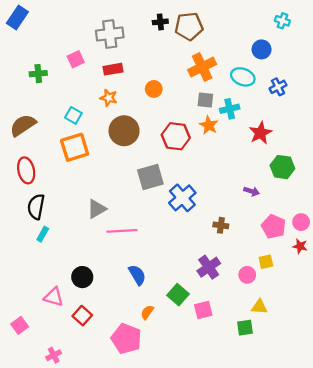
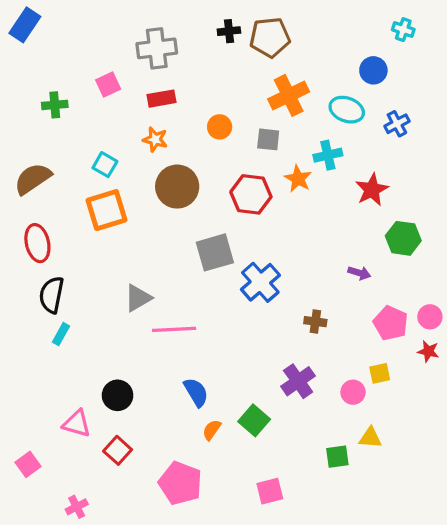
gray square: (205, 100) -> (268, 139), moved
pink square: (203, 310) -> (270, 491), moved
orange semicircle: (147, 312) -> (212, 430), moved
green square: (245, 328) -> (337, 457), moved

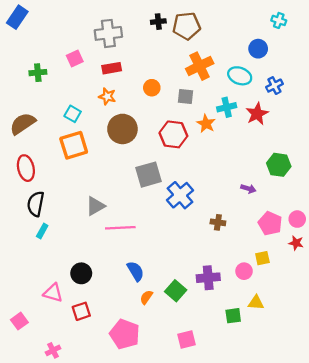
red star: (372, 190) -> (257, 114), moved
purple cross: (298, 381) -> (208, 278), moved, turned 30
red square: (118, 450) -> (81, 311), turned 30

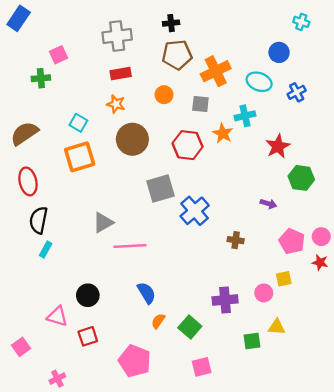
brown pentagon: (187, 26) -> (177, 55), moved
pink square: (75, 58) -> (58, 55), moved
red star: (257, 114) -> (278, 146), moved
green square: (176, 291) -> (190, 327), moved

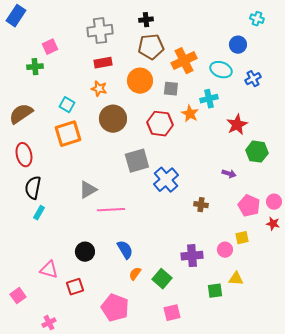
orange circle: (164, 95) -> (140, 81), size x1.6
black circle: (88, 295) -> (85, 252), moved

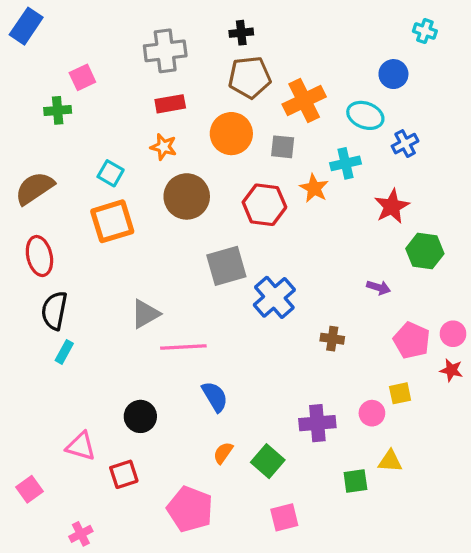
blue cross: (253, 79) -> (405, 144), moved
blue semicircle: (125, 250) -> (215, 397), moved

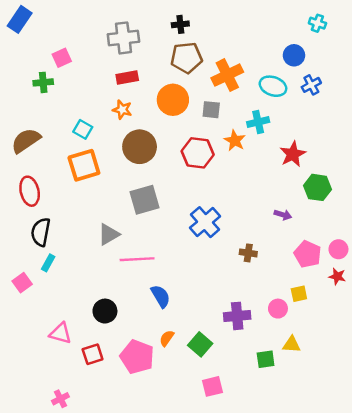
blue cross: (405, 144) -> (311, 85), moved
gray square: (226, 266) -> (144, 200), moved
pink square: (30, 489) -> (22, 283), moved
pink pentagon: (190, 509) -> (137, 357), moved

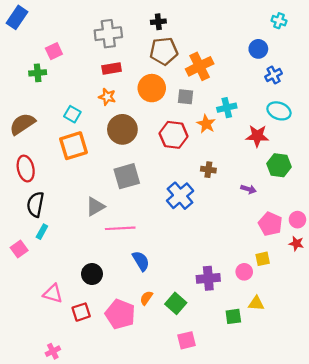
cyan ellipse: (273, 86) -> (279, 111), moved
red star: (293, 154) -> (257, 136), turned 30
brown cross: (248, 253) -> (208, 170), moved

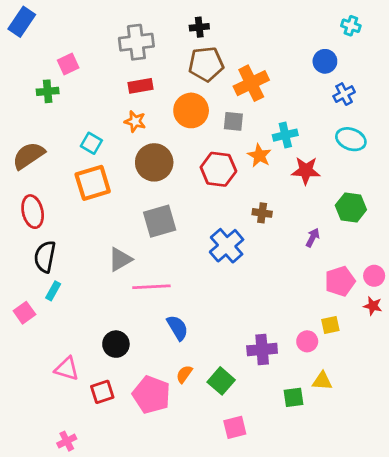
red star: (257, 136) -> (306, 171), moved
purple arrow: (249, 189) -> (313, 238), turned -80
pink pentagon: (270, 224) -> (340, 281), turned 30

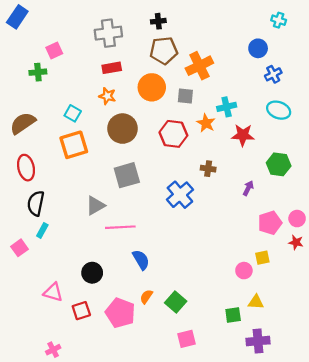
purple cross: (262, 350) -> (258, 341), moved

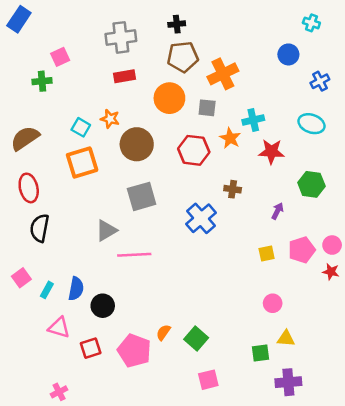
blue cross: (273, 74) -> (320, 81), moved
orange star: (107, 96) -> (110, 119), moved
cyan rectangle: (42, 230) -> (47, 290), moved
yellow square: (262, 258) -> (267, 254), moved
blue semicircle: (141, 260) -> (76, 289), moved, turned 42

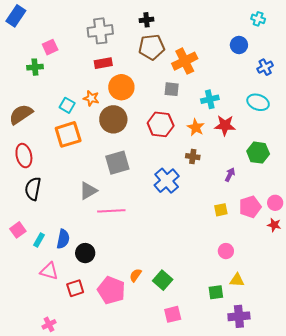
orange circle: (169, 98) -> (121, 87), moved
orange star: (230, 138) -> (196, 127), moved

